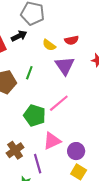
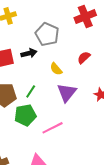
red semicircle: (72, 40) -> (84, 58), moved, turned 136
green pentagon: (35, 115) -> (25, 115), moved, turned 30

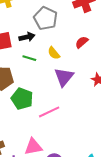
green line: (31, 91) -> (29, 58), moved, turned 72
green pentagon: (25, 115) -> (22, 99), turned 30

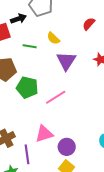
black arrow: (27, 37) -> (19, 19), moved
red semicircle: (82, 42) -> (89, 24), moved

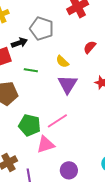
yellow semicircle: (53, 38) -> (62, 62), moved
green pentagon: (27, 87) -> (30, 125), moved
pink triangle: (44, 134) -> (46, 145), moved

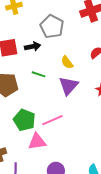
black arrow: (19, 43) -> (33, 46), moved
green line: (31, 70) -> (39, 74), moved

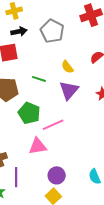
black arrow: (33, 46) -> (19, 32), moved
green pentagon: (24, 120) -> (29, 113), moved

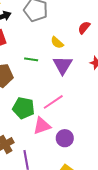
green pentagon: (29, 113) -> (24, 108), moved
purple circle: (57, 175) -> (65, 138), moved

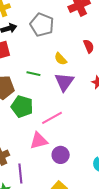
red semicircle: (84, 28) -> (89, 46), turned 112
green pentagon: (24, 108) -> (22, 107), moved

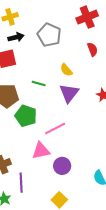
red semicircle: (89, 46) -> (92, 49), moved

